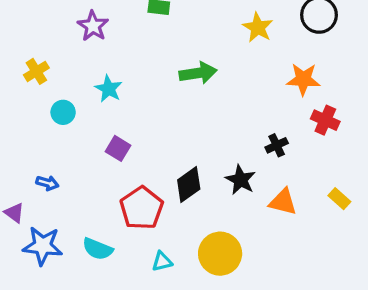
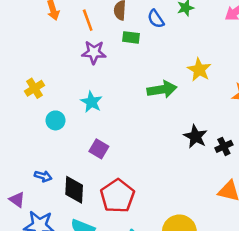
purple star: (93, 26) -> (94, 52), moved, turned -30
yellow star: (258, 28) -> (199, 70), moved
black star: (240, 180) -> (195, 137), moved
black diamond: (189, 185) -> (74, 190), moved, turned -52

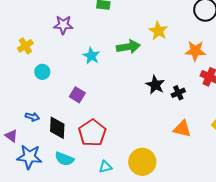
purple star: (94, 52) -> (63, 25), moved
cyan star: (91, 102) -> (91, 56), moved

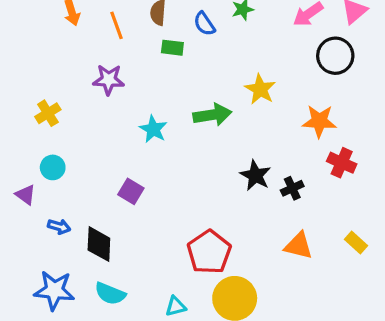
cyan circle: (42, 72) -> (53, 167), moved
red pentagon: (92, 133) -> (209, 252), moved
purple triangle: (11, 136) -> (26, 195), moved

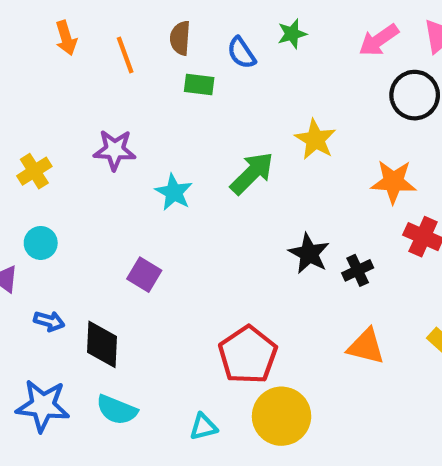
purple star: (109, 80) -> (115, 150), moved
green arrow: (212, 115) -> (252, 173), turned -36

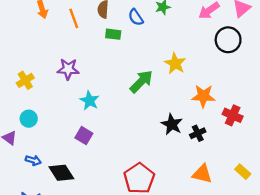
orange star: (393, 182) -> (203, 96), moved
cyan star: (174, 192) -> (90, 101), moved
black diamond: (102, 344) -> (61, 173), turned -35

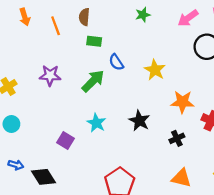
blue semicircle: (136, 17) -> (116, 62), moved
green arrow: (141, 81) -> (93, 81), moved
cyan star: (90, 101) -> (96, 123), moved
black star: (172, 124) -> (139, 121), moved

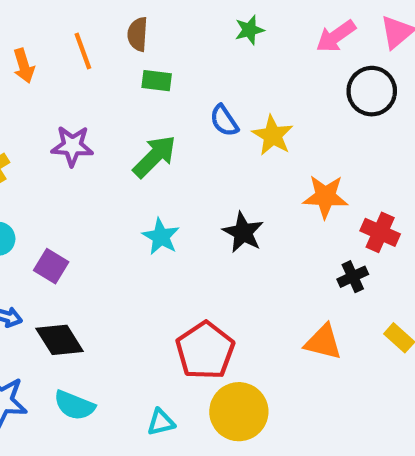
orange arrow: (25, 17) -> (24, 66), moved
blue semicircle: (116, 62) -> (224, 121), moved
black cross: (177, 138) -> (353, 277), moved
purple square: (66, 141) -> (51, 266), moved

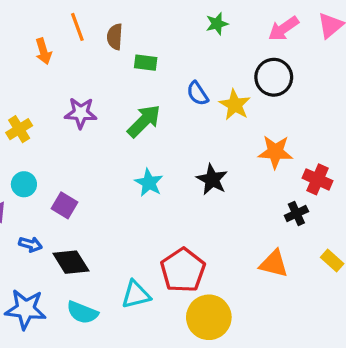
brown semicircle: (138, 34) -> (115, 37), moved
orange line: (83, 51) -> (77, 27), moved
black circle: (372, 91) -> (274, 77), moved
cyan triangle: (161, 422) -> (136, 295), moved, size x1.4

